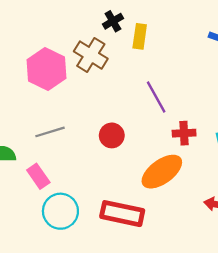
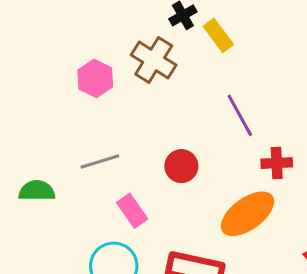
yellow rectangle: (140, 36) -> (218, 35), turned -45
pink hexagon: (46, 69) -> (95, 78), size x0.7
pink rectangle: (38, 176) -> (132, 211), moved

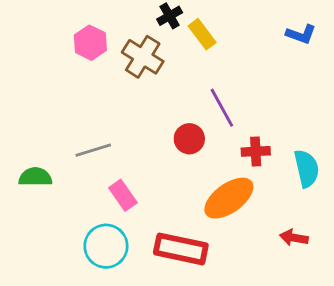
pink hexagon: (95, 78) -> (90, 43), moved
red circle: (181, 166) -> (189, 139), moved

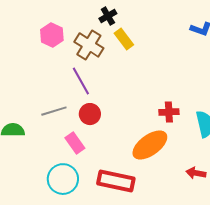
yellow rectangle: (202, 34) -> (124, 39), moved
purple line: (222, 108) -> (81, 81), moved
red circle: (189, 139) -> (90, 114), moved

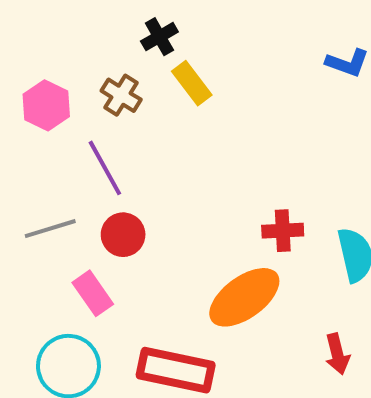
pink hexagon: (52, 35) -> (46, 105), moved
brown cross: (89, 45) -> (121, 95), size x0.7
red arrow: (196, 173) -> (337, 354), turned -114

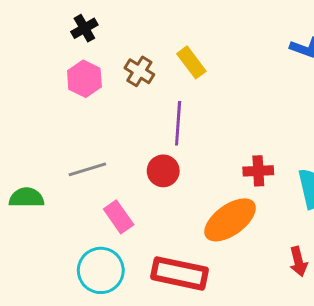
black cross: (159, 37) -> (84, 28), moved
purple line: (105, 168) -> (178, 123), moved, turned 33
red circle: (123, 235) -> (163, 171), moved

